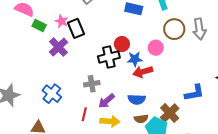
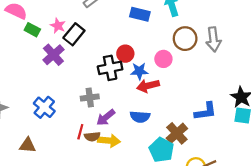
black rectangle: (76, 28) -> (74, 34), turned 60
brown semicircle: (141, 119) -> (92, 136), moved

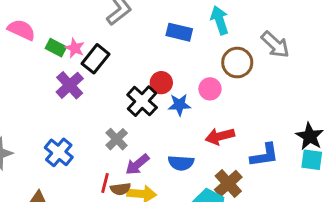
green rectangle: (32, 30) -> (56, 48), moved
gray arrow: (213, 39) -> (275, 45), moved, turned -40
black cross: (110, 68) -> (142, 101), turned -35
red arrow: (148, 86) -> (220, 136), moved
gray cross: (90, 97) -> (117, 139), turned -36

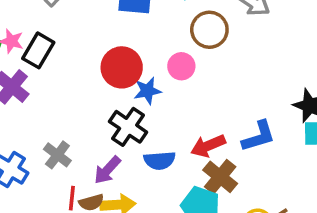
red circle: (161, 83) -> (122, 67), size x1.5
black cross: (142, 101) -> (128, 127), moved
red arrow: (220, 136) -> (208, 146), moved
gray cross: (117, 139) -> (57, 155), moved

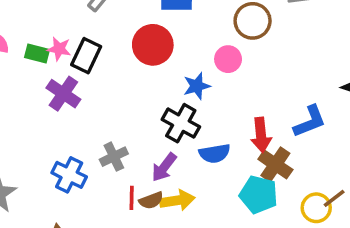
red circle: (122, 67) -> (153, 45), moved
red arrow: (208, 146) -> (261, 135), turned -68
gray cross: (57, 155) -> (114, 157), turned 32

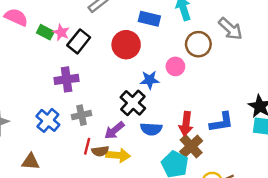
purple cross: (63, 94) -> (67, 79), moved, turned 35

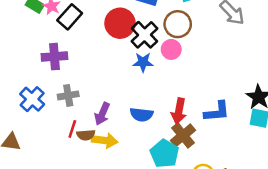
brown circle: (198, 44) -> (178, 24), moved
black cross: (133, 103) -> (145, 35), moved
purple arrow: (114, 130) -> (102, 114), turned -30

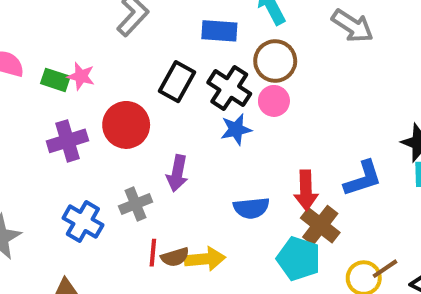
black rectangle: (70, 17) -> (177, 82), moved
red circle: (120, 23) -> (126, 125), moved
purple cross: (54, 57) -> (67, 141), moved
purple arrow: (102, 114) -> (177, 173), moved

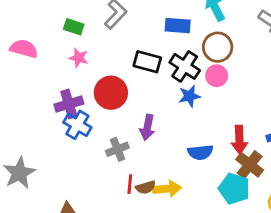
green rectangle: (55, 80) -> (74, 27), moved
black rectangle: (177, 82) -> (147, 62), turned 76
blue cross: (83, 222) -> (77, 125), moved

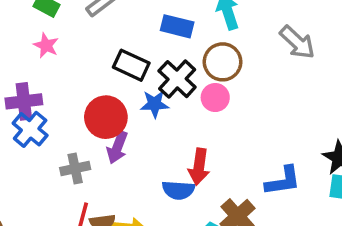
red circle: (111, 93) -> (106, 117), moved
blue star: (189, 96) -> (155, 104), moved
red arrow: (239, 140) -> (199, 167), moved

